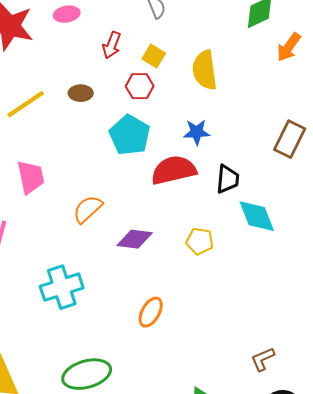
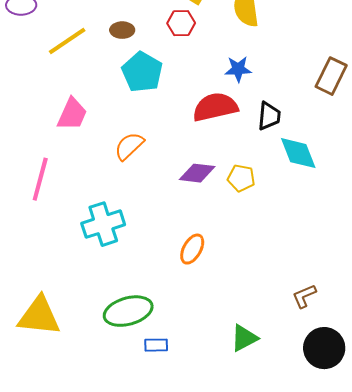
cyan pentagon: (130, 135) -> (142, 72), moved
pink trapezoid: (31, 177) -> (72, 114), turned 36
purple diamond: (135, 239) -> (197, 173), moved

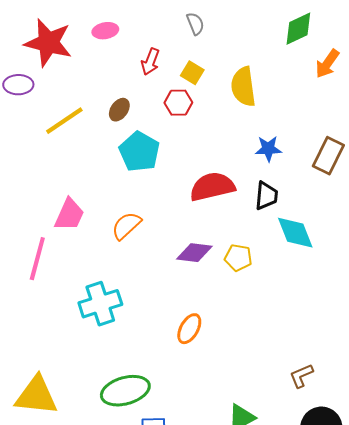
brown ellipse: (122, 30) -> (119, 110), turned -55
blue star: (238, 69) -> (268, 149), moved
pink trapezoid: (72, 114) -> (69, 215), moved

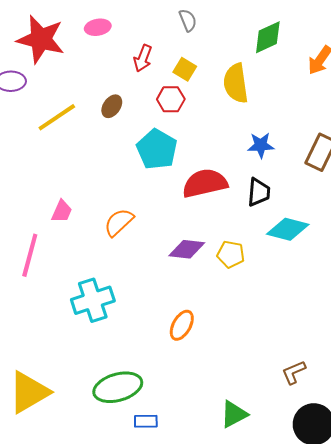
green diamond: (298, 29) -> (268, 37), moved
cyan pentagon: (139, 152) -> (157, 149), moved
pink trapezoid: (69, 215) -> (62, 211), size x0.7
cyan diamond: (295, 233) -> (288, 229), turned -54
yellow triangle: (36, 396) -> (29, 392), turned -36

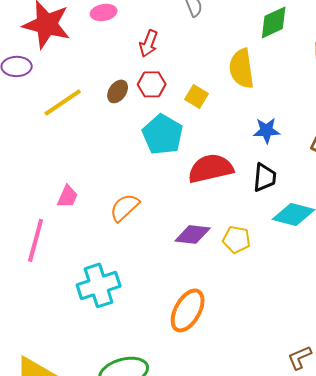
yellow square: (185, 69) -> (197, 96), moved
red hexagon: (171, 99) -> (152, 84), moved
orange ellipse: (182, 325) -> (188, 310), size x1.4

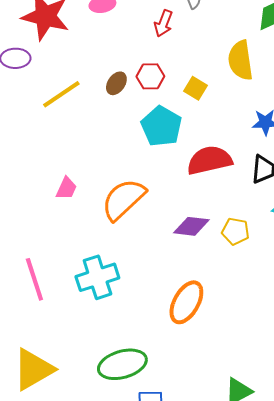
red arrow: (149, 43) -> (163, 23), moved
orange semicircle: (125, 207) -> (123, 199), size x1.5
pink line: (36, 240) -> (34, 279), moved, turned -33

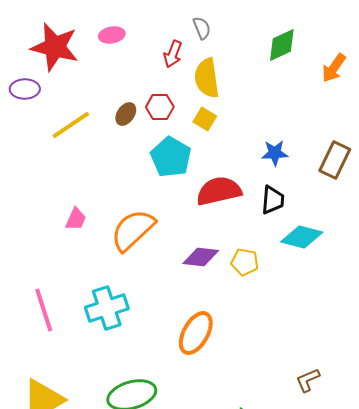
yellow semicircle: (240, 60) -> (207, 78), moved

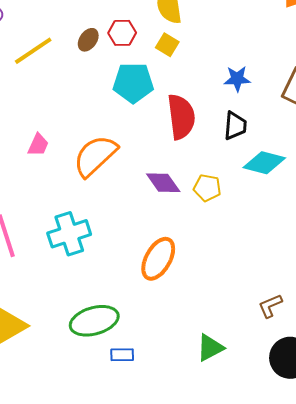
cyan pentagon: (171, 157) -> (133, 83), turned -30
red semicircle: (219, 191) -> (181, 117), turned 96
purple diamond: (201, 257) -> (163, 183), turned 48

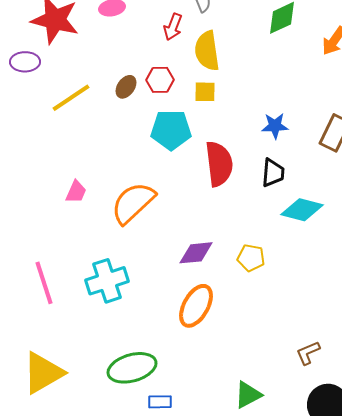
yellow square: (167, 45) -> (205, 92), turned -30
purple diamond: (163, 183) -> (196, 253), moved, turned -60
yellow pentagon: (207, 188) -> (251, 258), moved

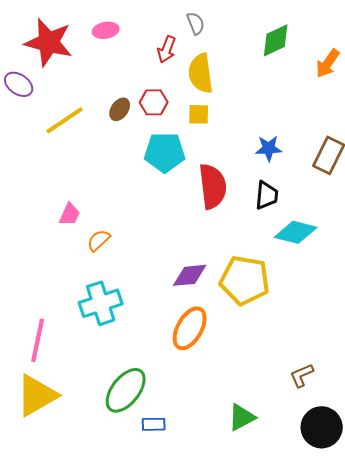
purple ellipse: (25, 62) -> (19, 84), turned 36
orange semicircle: (133, 203) -> (99, 240), moved, size x0.5
yellow pentagon: (251, 258) -> (245, 280), size x1.8
pink line: (44, 283) -> (38, 340), moved, turned 30
green ellipse: (132, 368) -> (126, 390), turned -36

